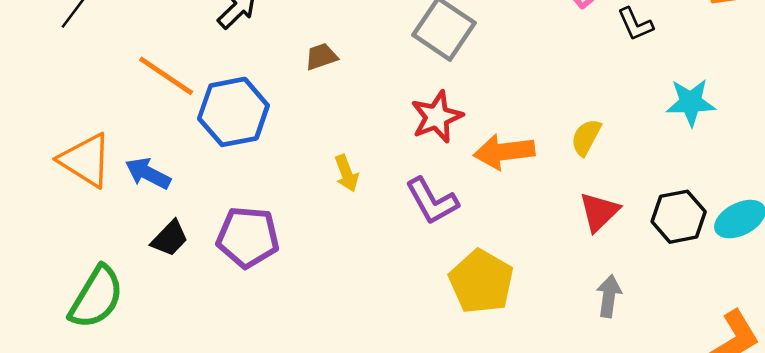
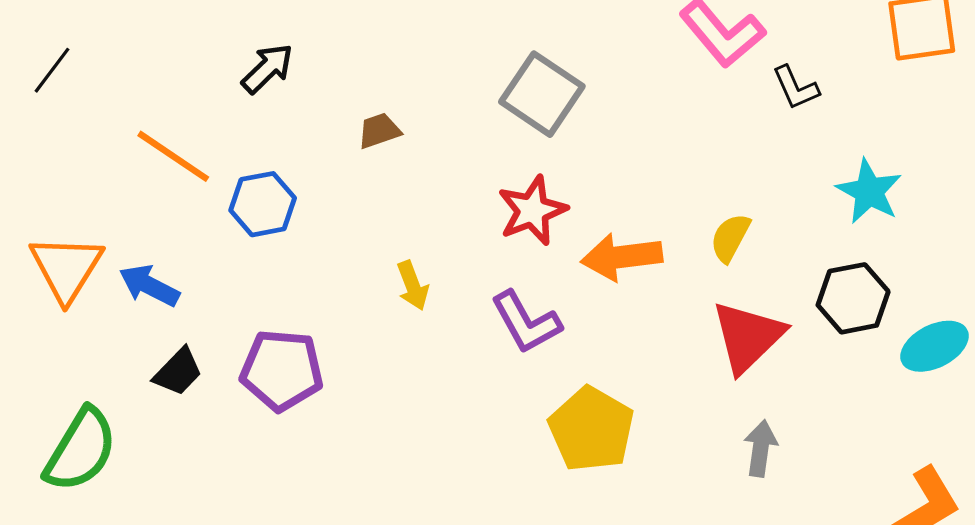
cyan star: (691, 102) -> (869, 191), turned 30
blue hexagon: (233, 112) -> (263, 204), size x0.7
orange triangle: (85, 160) -> (66, 268), turned 30
red triangle: (599, 212) -> (748, 337), size x1.4
black hexagon: (679, 217) -> (853, 298), moved

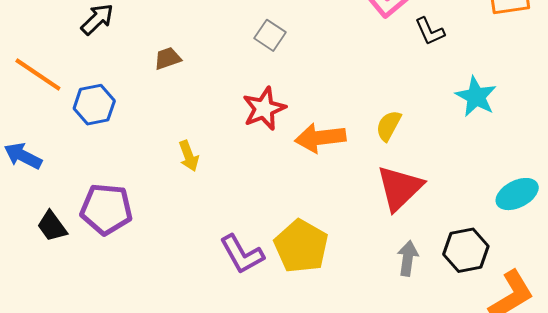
gray square: (542, 94) -> (270, 35), size x0.6
black hexagon: (853, 298) -> (466, 250), moved
purple L-shape: (526, 322) -> (242, 254), moved
black trapezoid: (178, 372) -> (52, 226), moved, turned 100

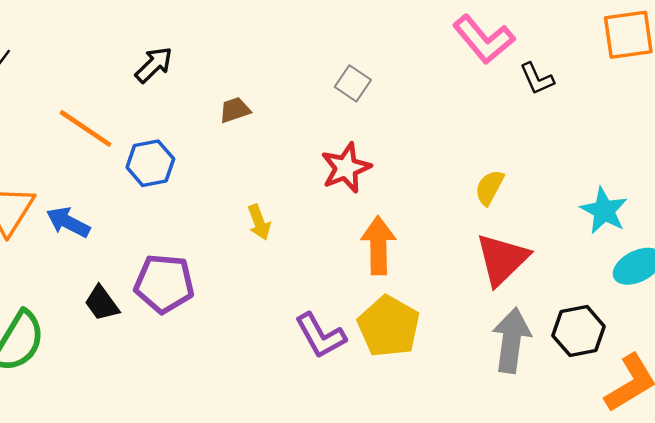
cyan star: (476, 97) -> (604, 211), moved
orange arrow: (320, 138) -> (378, 245), moved, turned 96
gray arrow: (408, 258) -> (511, 340), size x1.6

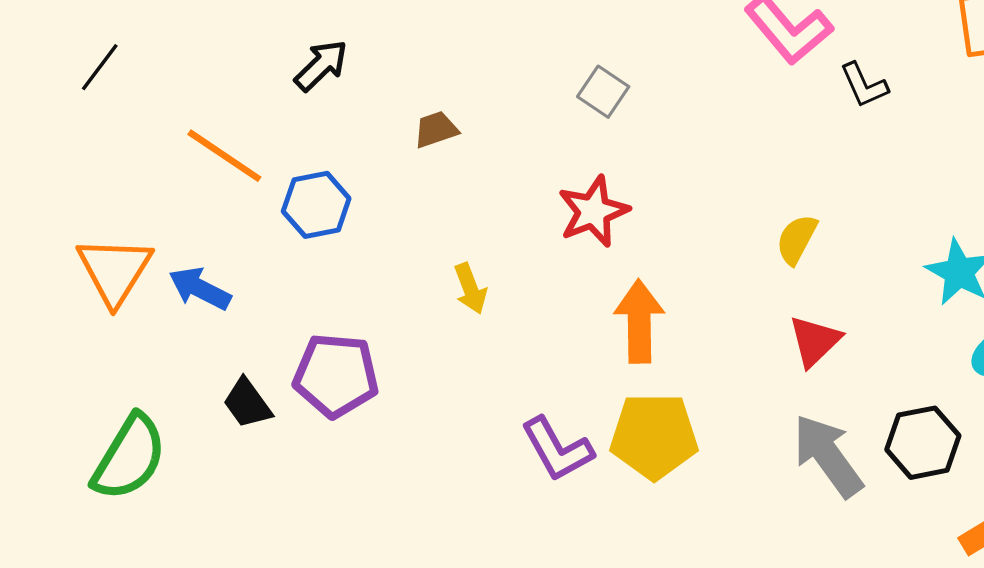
red triangle: (502, 259) -> (815, 341), size x0.7
yellow pentagon: (389, 326) -> (654, 436), turned -30
gray arrow: (511, 340) -> (828, 456), turned -44

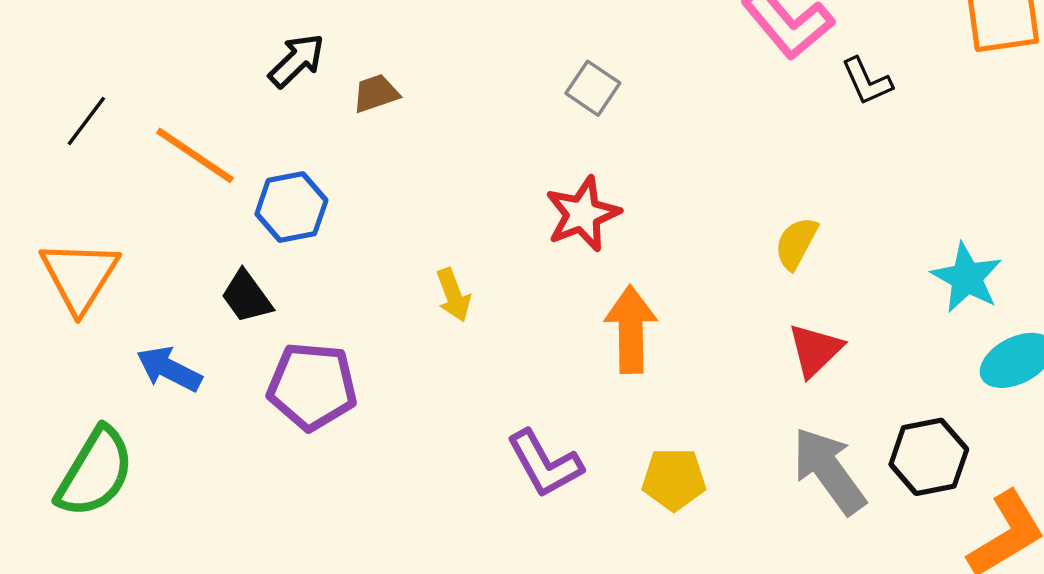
black line: (100, 67) -> (86, 121), moved
brown trapezoid: (436, 129) -> (376, 93), moved
blue arrow: (200, 289) -> (169, 369), moved
black trapezoid: (247, 403) -> (247, 297), moved
yellow pentagon: (654, 436) -> (674, 479), moved, size x0.7

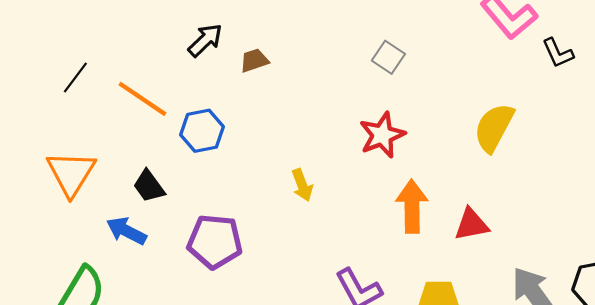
yellow semicircle: (796, 243) -> (494, 128), moved, size x1.5
black trapezoid: (247, 297) -> (149, 186), moved
red triangle: (815, 350) -> (472, 224), moved, turned 33

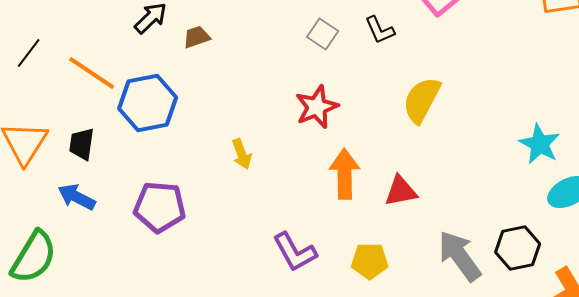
black L-shape: (558, 53) -> (380, 30), moved
blue hexagon: (202, 131) -> (148, 103), size x1.4
black trapezoid: (149, 186) -> (82, 144), moved, turned 44

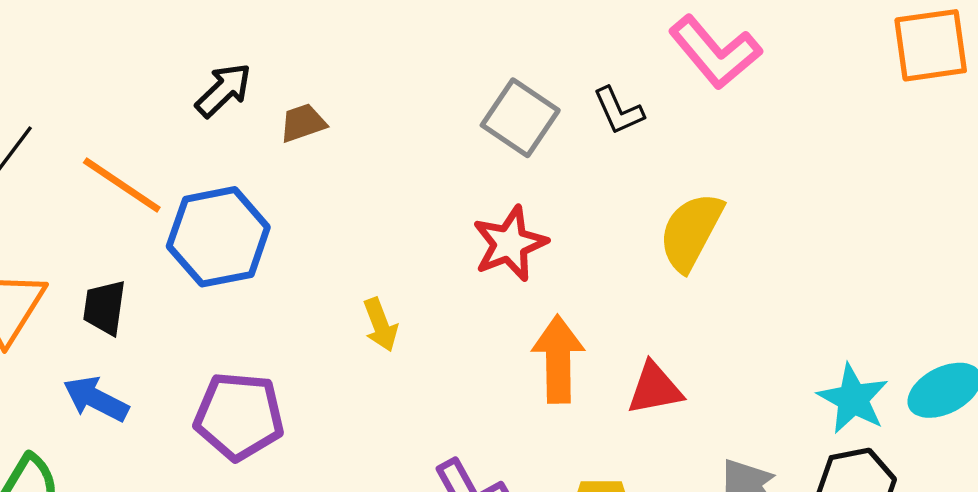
gray square: (323, 34) -> (520, 118), size x1.4
cyan star: (540, 144) -> (853, 399), moved

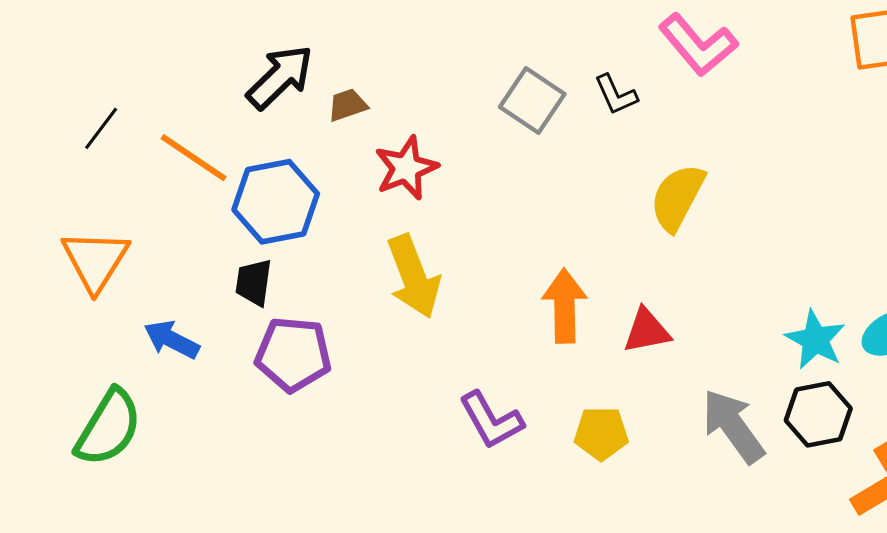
black arrow: (224, 90) -> (280, 77), size x1.4
red star: (510, 244) -> (406, 168), moved
black trapezoid: (105, 307) -> (254, 282), moved
yellow arrow: (380, 325) -> (413, 277), size x1.8

